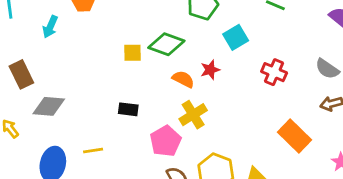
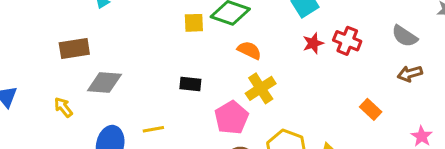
red star: (210, 70) -> (313, 43), moved
brown rectangle: (21, 74) -> (74, 48), turned -72
orange rectangle: (294, 136) -> (371, 109), size x0.6

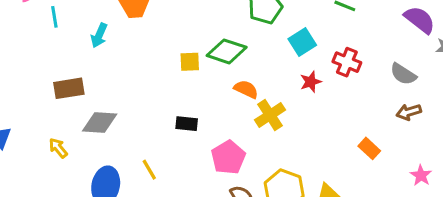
red cross: (347, 41) -> (347, 62), moved
yellow cross: (261, 88) -> (270, 115), moved
yellow line: (153, 129) -> (149, 170), turned 70

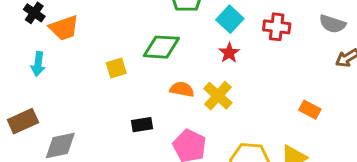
yellow square: (190, 62) -> (116, 68), moved
red star: (311, 82) -> (229, 53), moved
orange semicircle: (246, 89) -> (182, 89), moved
orange rectangle: (369, 148) -> (310, 110), moved

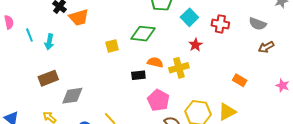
red star: (229, 53) -> (195, 45), moved
cyan arrow: (38, 64) -> (49, 42), moved
yellow cross: (218, 96) -> (179, 68), turned 30
black rectangle: (142, 125) -> (138, 75), moved

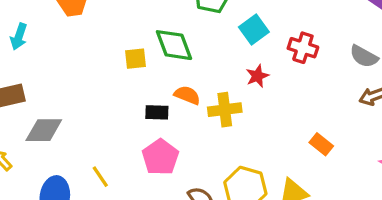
green diamond: (143, 34) -> (174, 45), turned 55
yellow square: (112, 46) -> (136, 59), moved
pink pentagon: (158, 100) -> (160, 157), moved

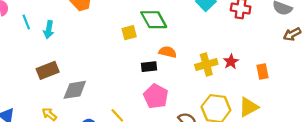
red star: (257, 76) -> (231, 62), moved
yellow cross: (225, 110) -> (206, 64), moved
orange rectangle: (321, 144) -> (263, 72), turned 48

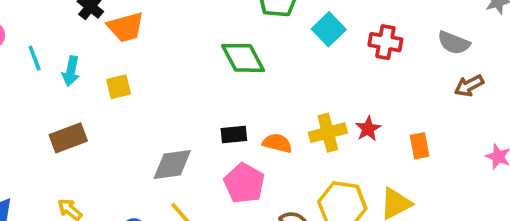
yellow square: (129, 33) -> (119, 87), moved
orange semicircle: (168, 52) -> (277, 143), moved
gray diamond: (75, 90) -> (172, 165), moved

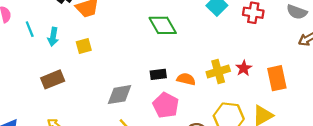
orange rectangle: (420, 146) -> (277, 78), size x1.5

